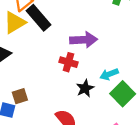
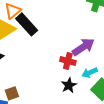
purple arrow: (84, 40) -> (83, 47), moved, turned -30
red cross: (68, 62) -> (68, 61), moved

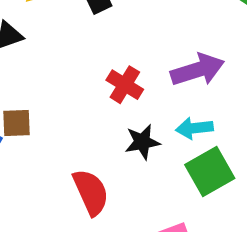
red cross: (68, 61) -> (125, 85), moved

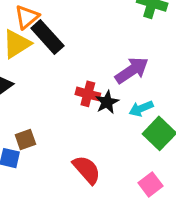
black star: (142, 142) -> (107, 102), moved

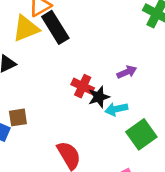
purple arrow: (132, 70) -> (127, 72), size x0.6
cyan arrow: (141, 108) -> (116, 109), moved

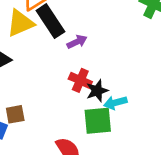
purple arrow: (127, 72) -> (77, 42), moved
green square: (141, 134) -> (98, 121), moved, turned 32

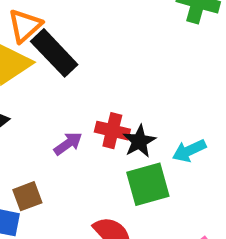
purple arrow: (77, 42) -> (68, 144), moved
cyan arrow: (115, 103) -> (189, 151), moved

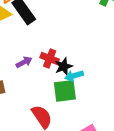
cyan arrow: (189, 151) -> (74, 76), moved

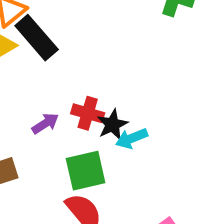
green square: (65, 91) -> (86, 171), moved

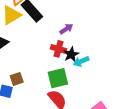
purple arrow: (45, 123) -> (66, 29), moved

